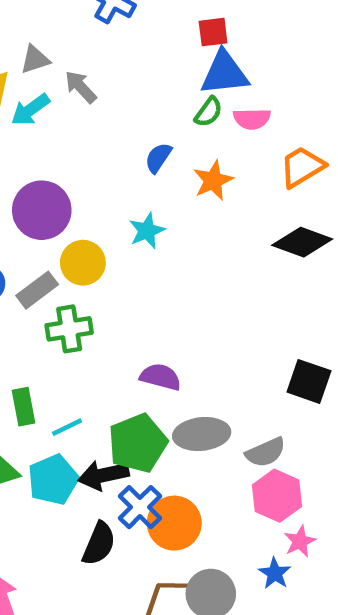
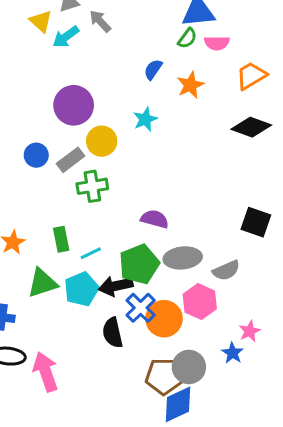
pink hexagon: (277, 496) -> (200, 302), moved
black semicircle: (99, 544) -> (113, 333), turned 144

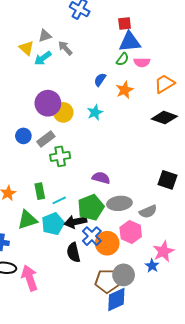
yellow circle: (102, 141) -> (63, 112), moved
pink star: (250, 331) -> (163, 251), size x1.5

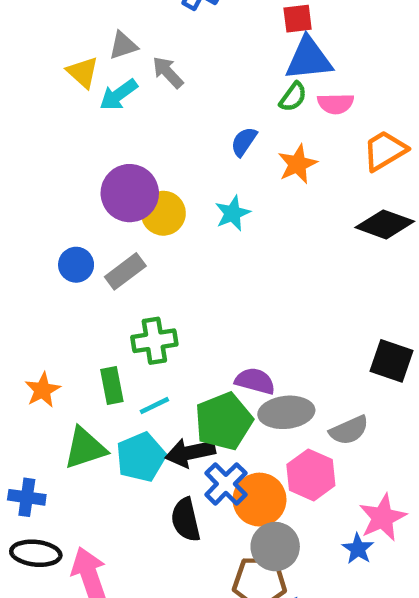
green cross: (60, 156) -> (154, 341), moved
purple semicircle: (101, 178) -> (255, 381), moved
gray circle: (124, 275) -> (275, 547), moved

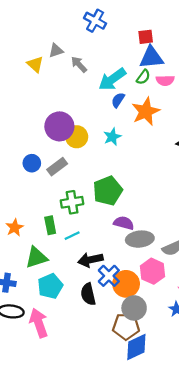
cyan arrow: (119, 95) -> (112, 79), moved, size x1.4
orange star: (298, 164) -> (146, 111), size x1.4
green pentagon: (224, 421) -> (108, 191), moved
cyan pentagon: (141, 457) -> (50, 286), moved

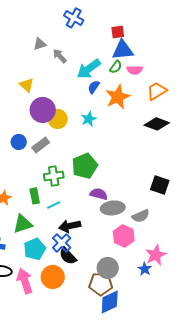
yellow triangle: (35, 64) -> (27, 85), moved
blue cross: (109, 276) -> (62, 243), moved
orange circle: (126, 284) -> (53, 277), moved
black semicircle: (88, 294) -> (68, 256), turned -30

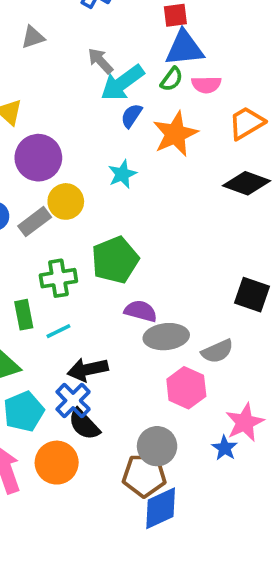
gray arrow: (60, 56) -> (100, 61), moved
yellow circle: (58, 119) -> (66, 201), moved

